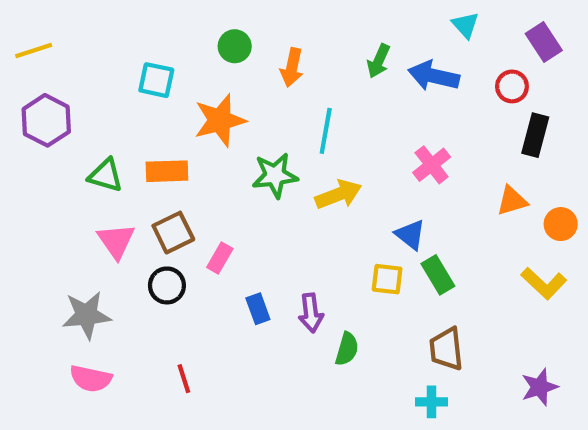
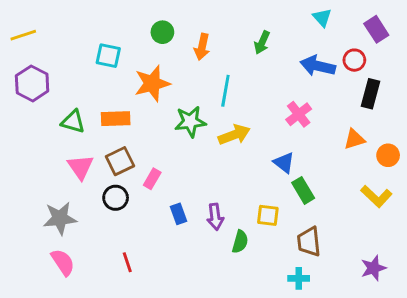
blue arrow: (434, 76) -> (318, 66), moved
yellow square: (387, 279) -> (268, 215), moved
pink semicircle: (91, 379) -> (63, 262), turned -136

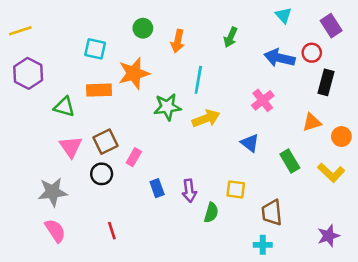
orange rectangle: (116, 119) -> (99, 90), moved
green rectangle: (303, 190) -> (290, 161), moved

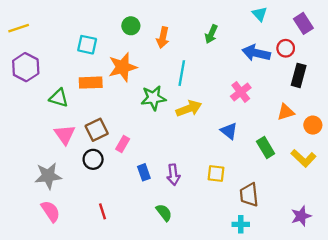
green semicircle: (211, 213) -> (164, 213), moved, turned -54

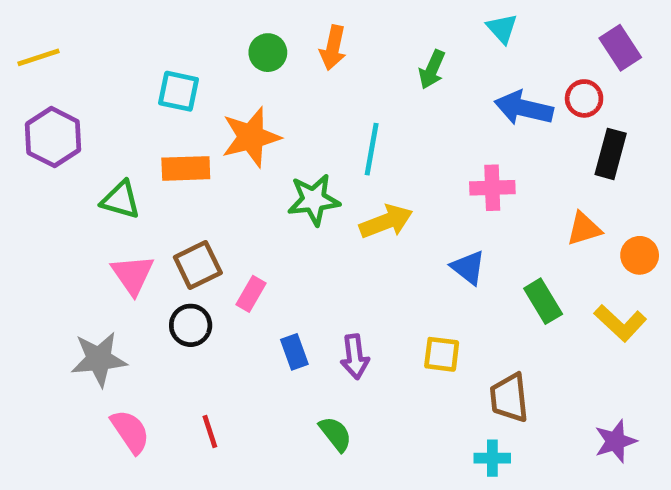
cyan triangle: (260, 14) -> (502, 28), moved
orange arrow: (163, 38) -> (333, 48), moved
pink cross: (241, 92) -> (492, 188), turned 36
pink semicircle: (51, 211) -> (130, 432), moved

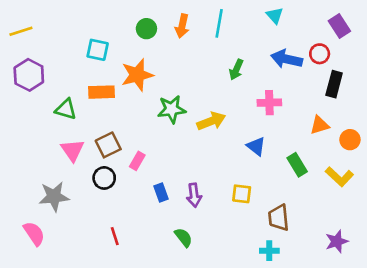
green arrow: (432, 69) -> (236, 70), moved
cyan line: (372, 149) -> (219, 23), moved
pink semicircle: (130, 432) -> (34, 233), moved

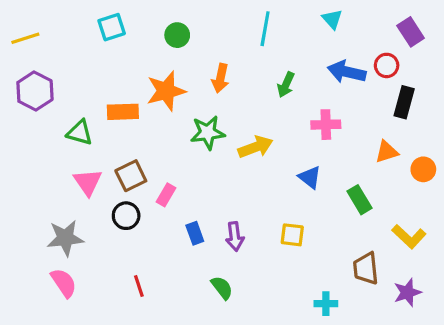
orange arrow: (182, 26) -> (220, 78), moved
cyan square: (98, 50) -> (112, 27), moved, turned -30
yellow L-shape: (339, 177) -> (409, 236), moved
brown trapezoid: (279, 218) -> (366, 268), moved
pink semicircle: (34, 233) -> (64, 283), moved

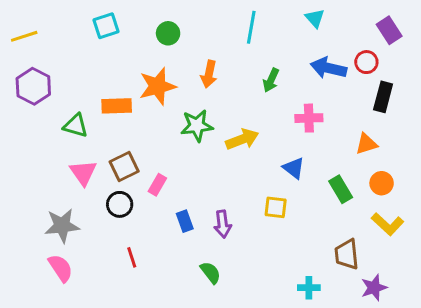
orange circle: (423, 169) -> (382, 183), moved
yellow square: (292, 235) -> (276, 207), moved
red line: (139, 286) -> (132, 257), moved
purple star: (407, 292) -> (374, 288), moved

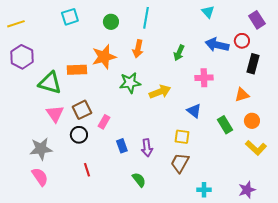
cyan line: (251, 27) -> (146, 18), moved
green triangle: (76, 126) -> (50, 83), size x1.4
brown trapezoid: (347, 254) -> (180, 163), moved, turned 35

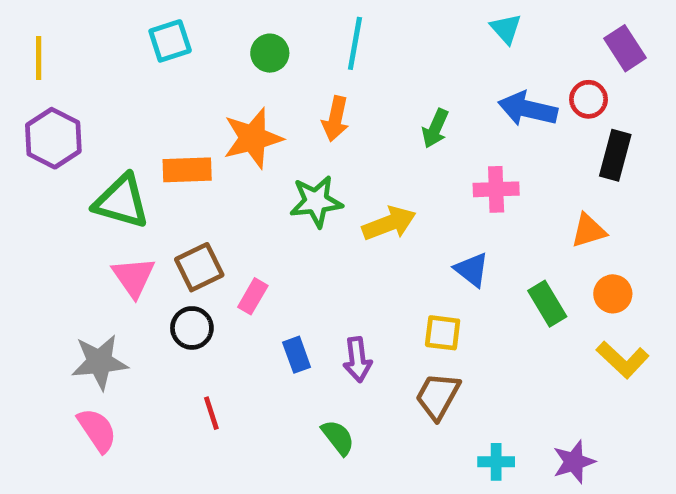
yellow line: (16, 24) -> (39, 58), turned -72
purple star: (247, 190) -> (574, 462), moved

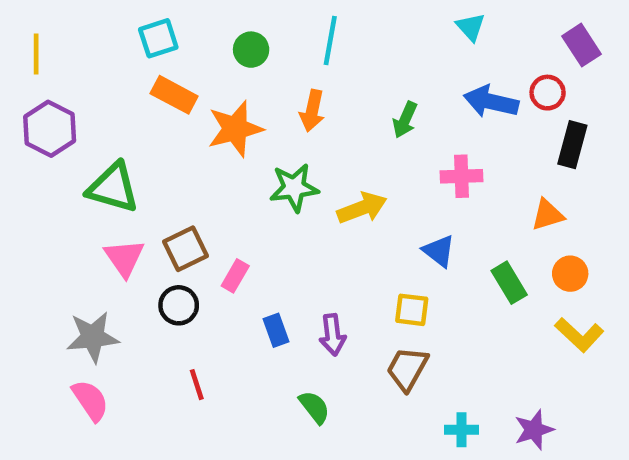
orange rectangle: (187, 170) -> (174, 95), moved, turned 30

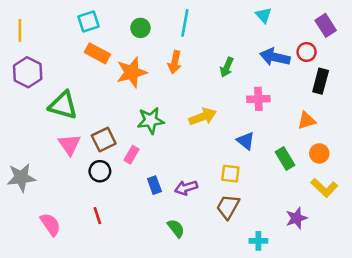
green star: (294, 188) -> (151, 120), moved
purple arrow: (333, 335) -> (186, 188), turned 80
gray star: (93, 337) -> (21, 178), moved
red line: (197, 385) -> (97, 216), moved
purple star: (534, 430) -> (296, 218), moved

